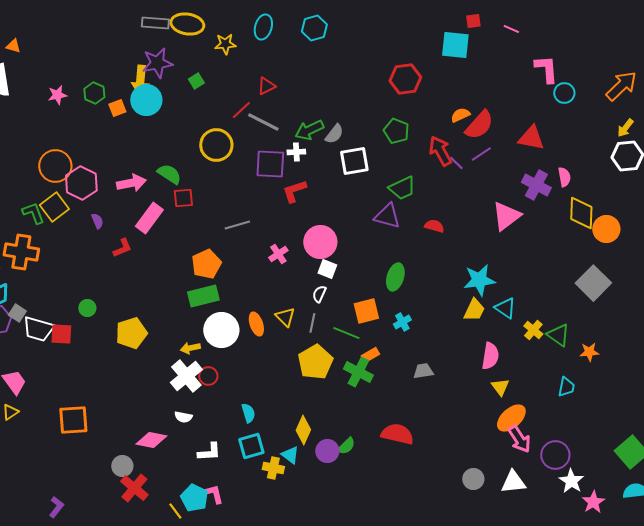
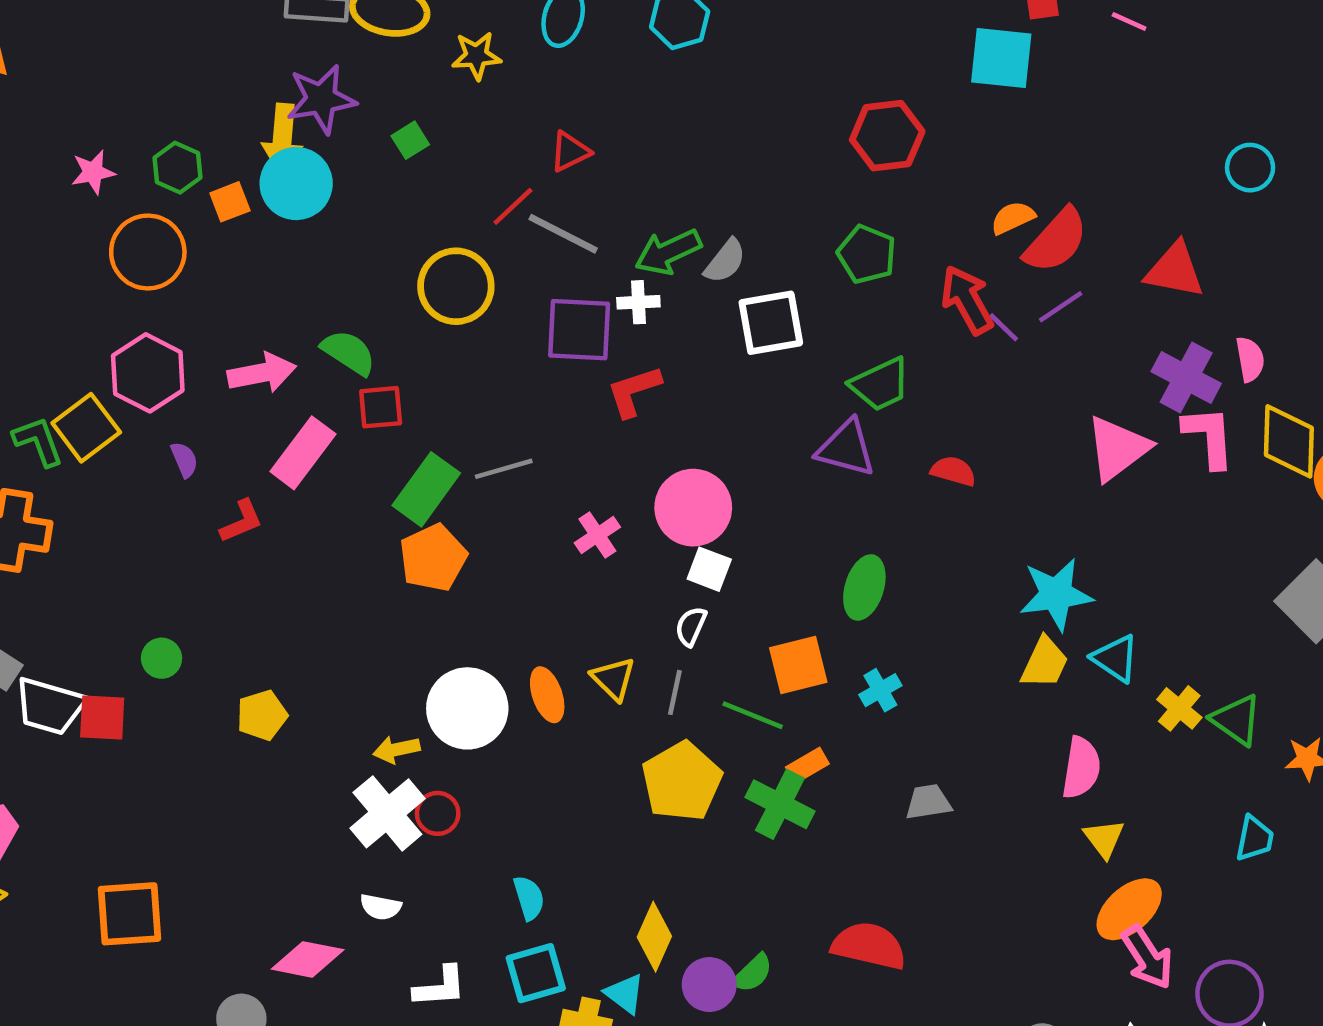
pink L-shape: (546, 69) -> (1209, 437), moved
orange circle: (55, 166) -> (148, 252), moved
green rectangle: (203, 296) -> (426, 489), moved, turned -40
yellow pentagon: (131, 333) -> (262, 715), size x0.7

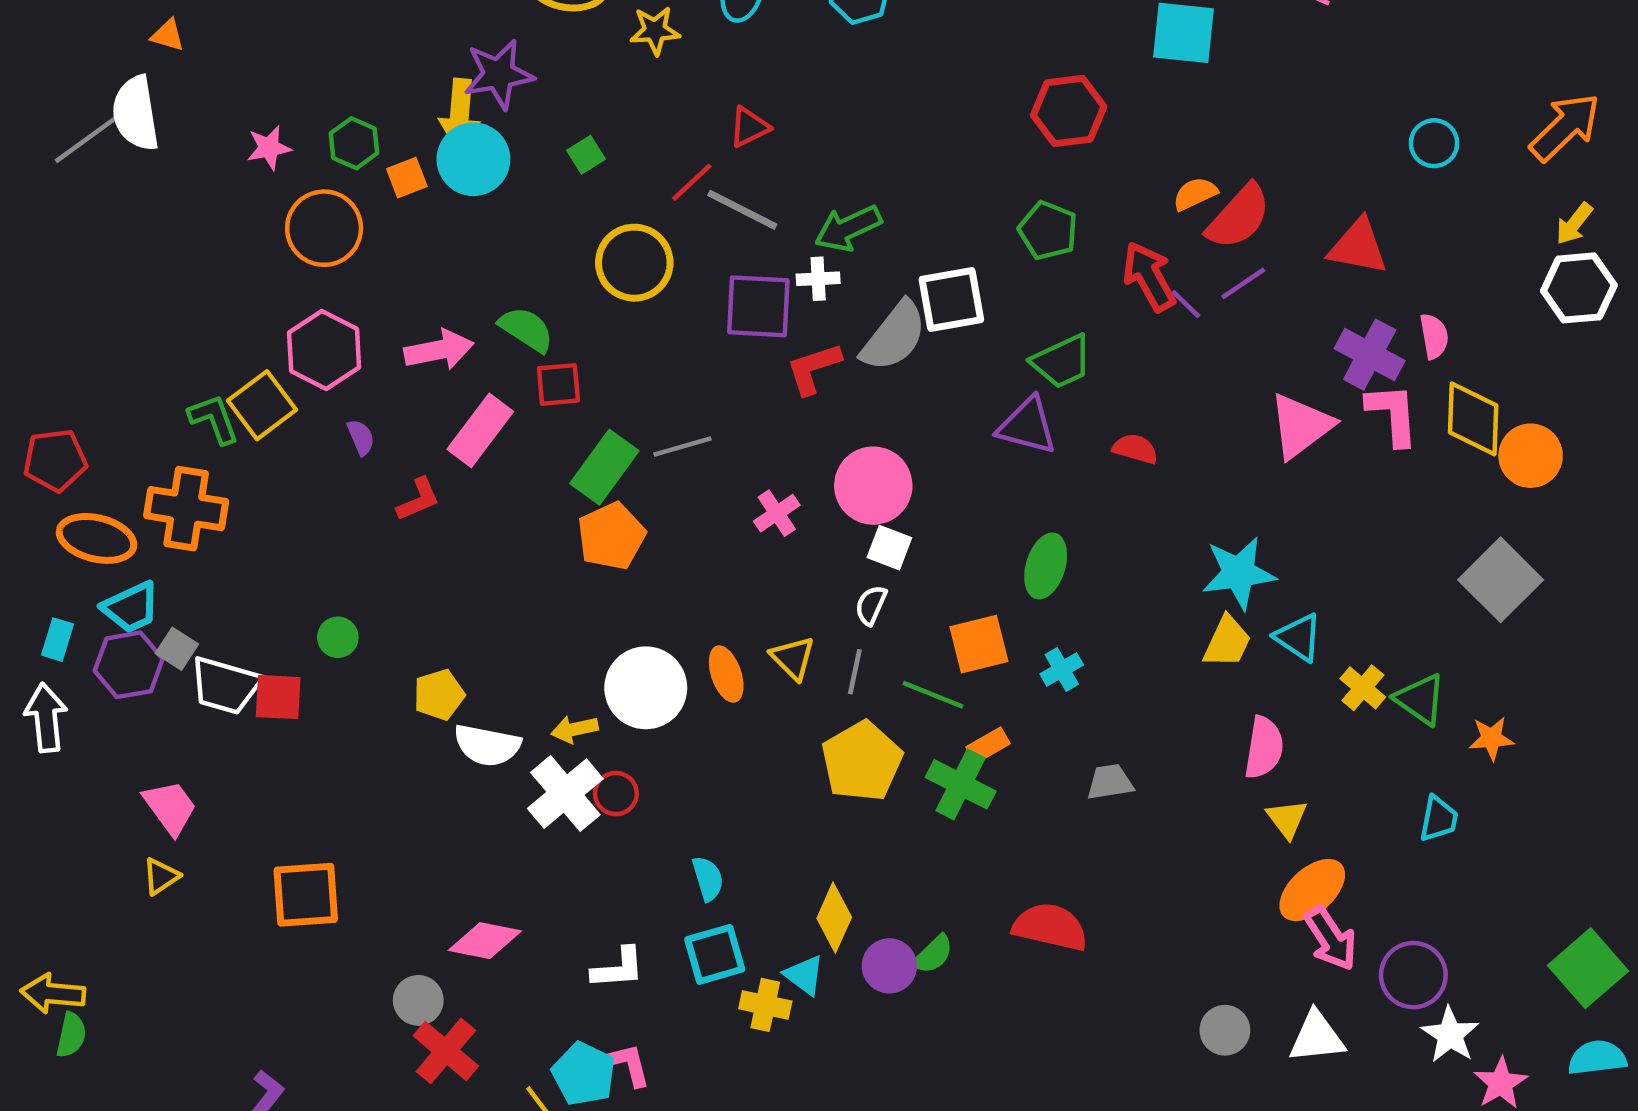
green square: (410, 140) -> (586, 155), moved
gray semicircle: (725, 261) -> (894, 336), moved, size x1.6
white semicircle: (381, 907) -> (487, 745), moved, size x1.6

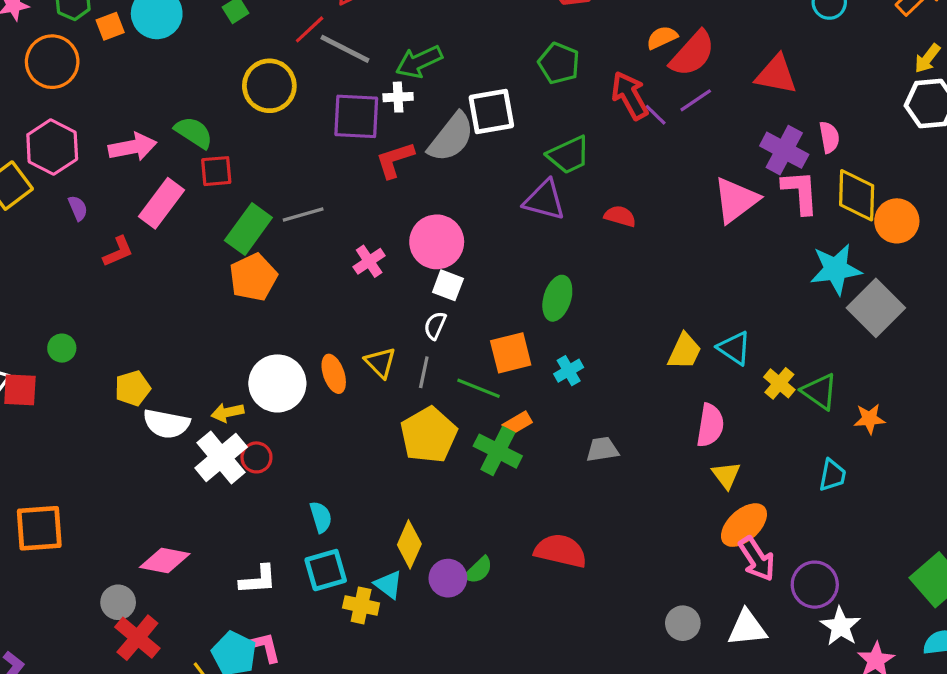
cyan star: (1239, 573) -> (836, 269), moved

